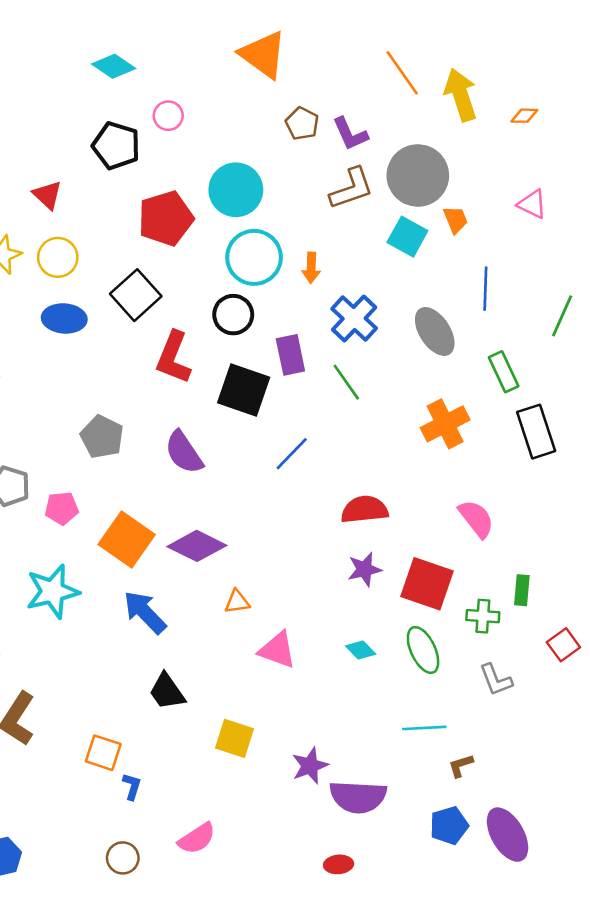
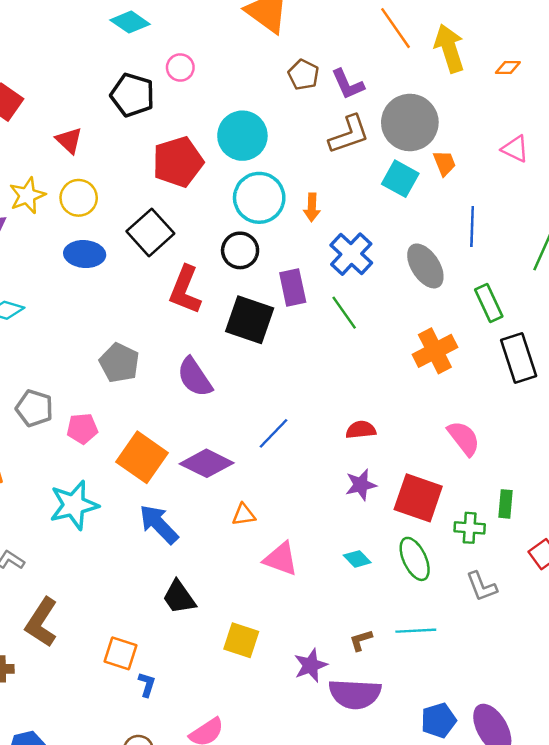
blue line: (292, 454) -> (274, 433), moved
red semicircle: (365, 510) -> (361, 430), size x0.7
brown L-shape: (461, 766) -> (361, 640), moved

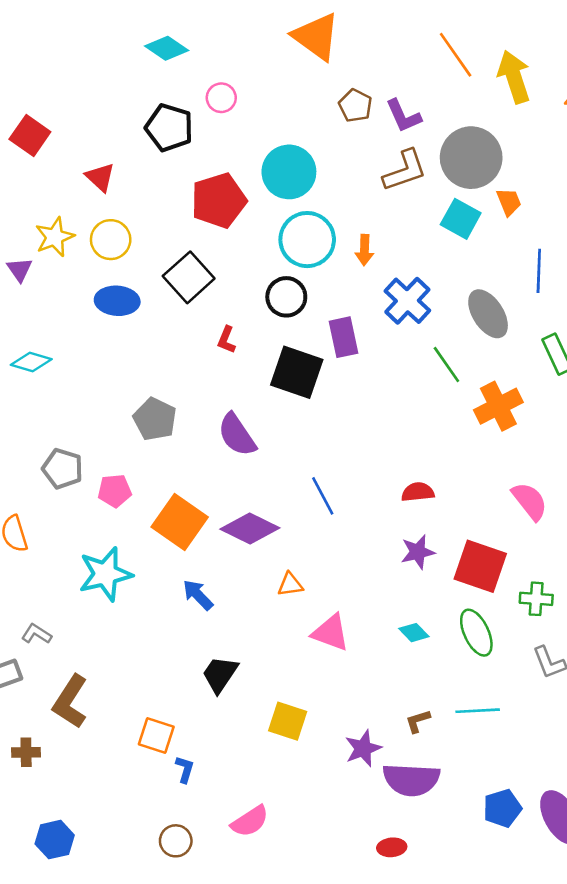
red L-shape: (185, 290) -> (226, 340), size x0.5
green line: (344, 313) -> (446, 365), moved
blue line: (274, 433) -> (323, 496), turned -72
blue arrow: (159, 524) -> (198, 595), size x0.7
black trapezoid: (179, 597) -> (220, 674), turned 69

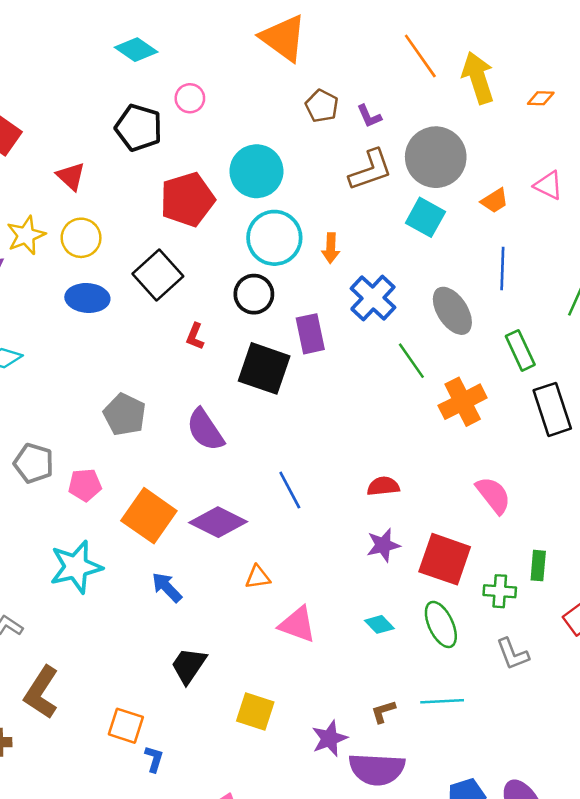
purple L-shape: (403, 116) -> (369, 116), size x0.7
orange trapezoid: (509, 202) -> (495, 201), moved, turned 80

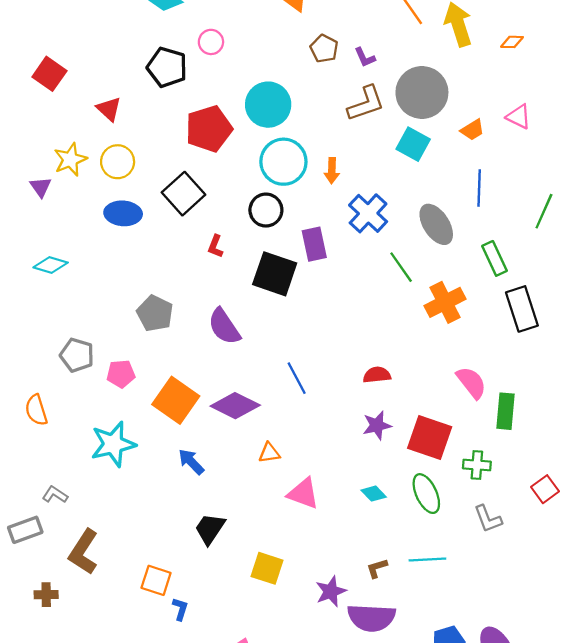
green rectangle: (538, 566) -> (505, 411), moved, size x1.4

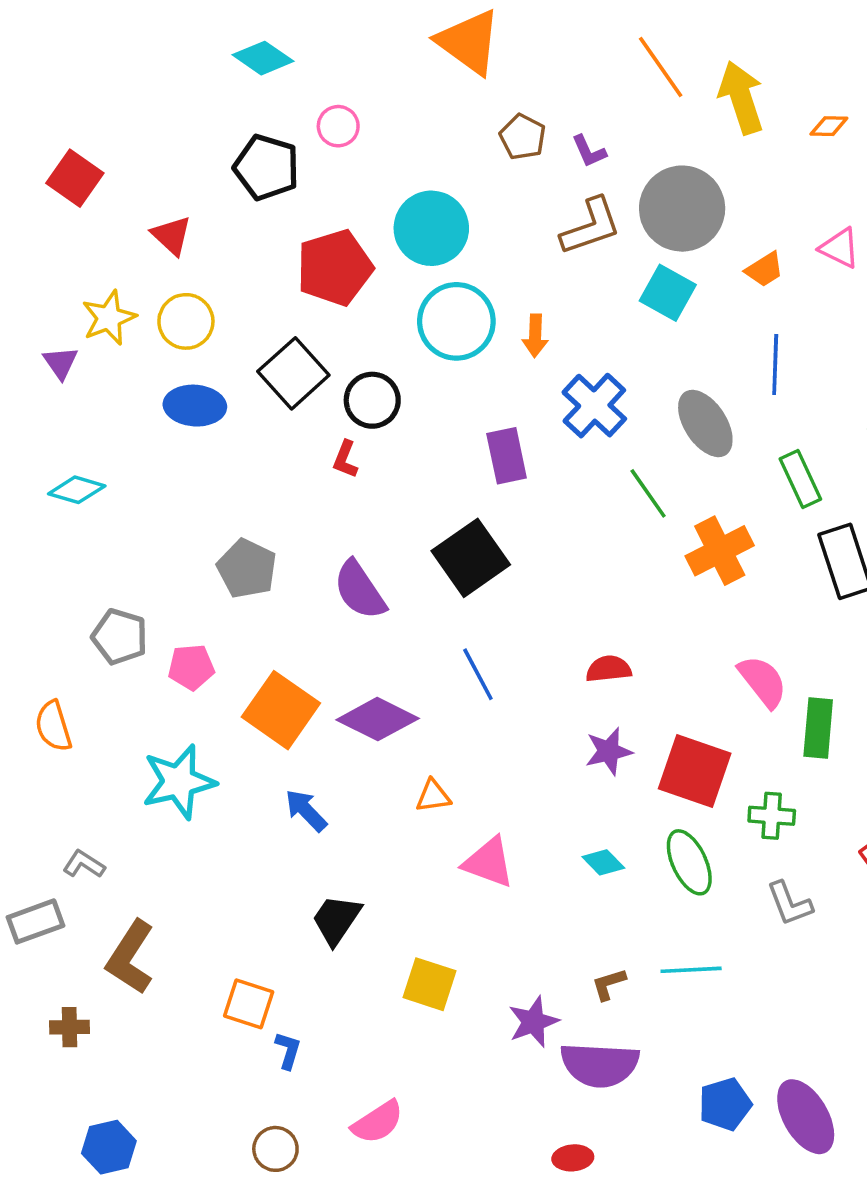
black circle: (266, 210) -> (372, 400), moved
black square: (275, 274) -> (471, 558), moved, turned 36

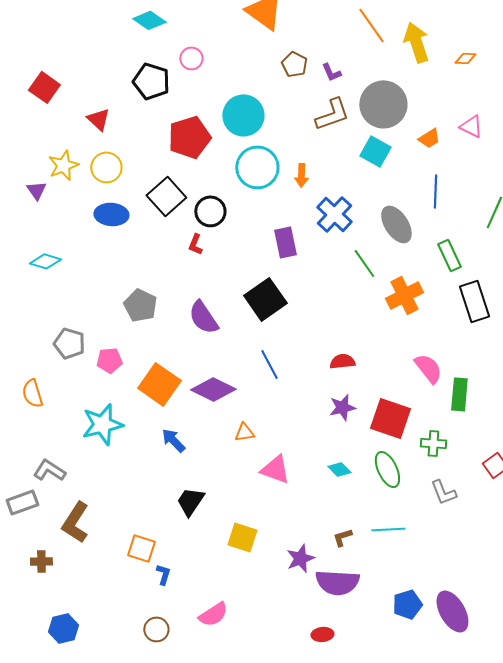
gray L-shape: (84, 864) -> (49, 470), size x1.4

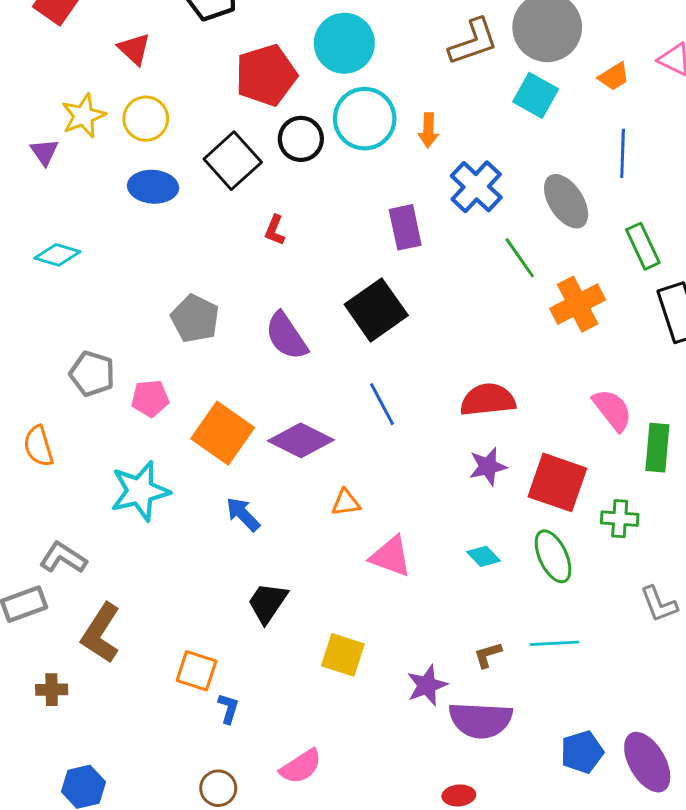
black circle: (210, 211) -> (301, 139), moved
red semicircle: (342, 361) -> (488, 400), size x1.5
gray L-shape: (443, 492) -> (659, 604), moved

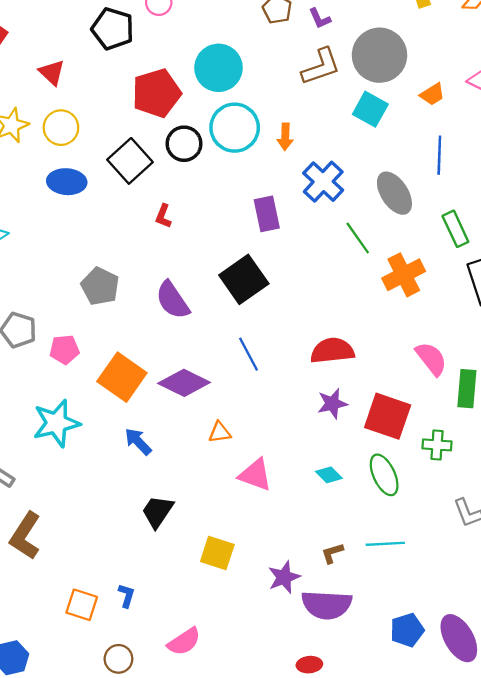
orange square: (196, 671) -> (82, 605), moved

